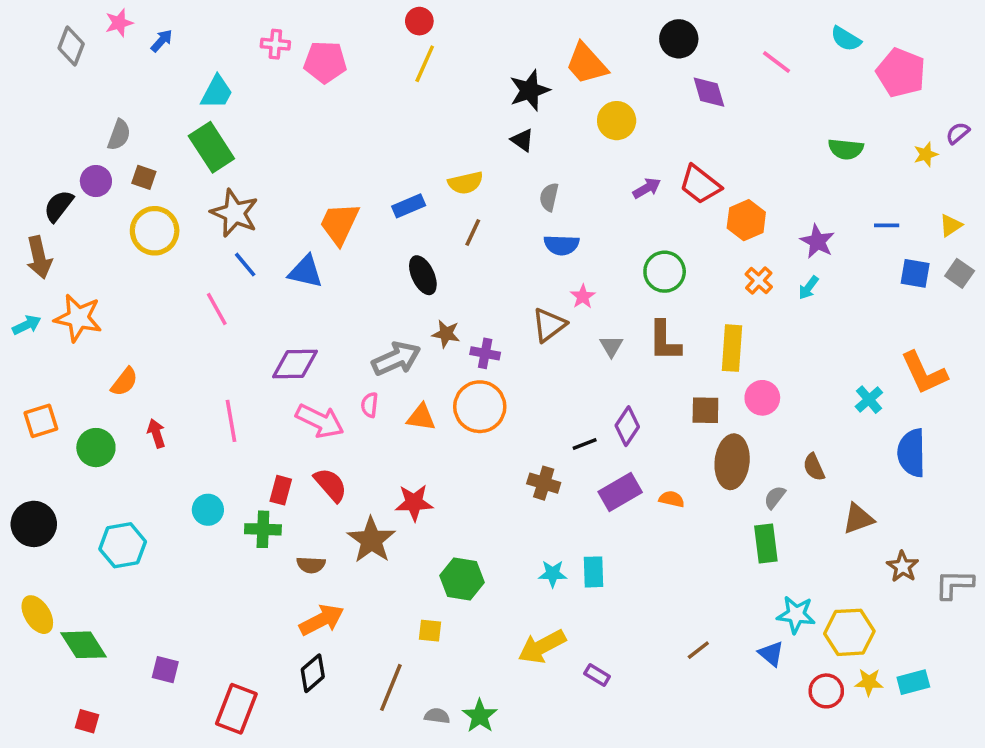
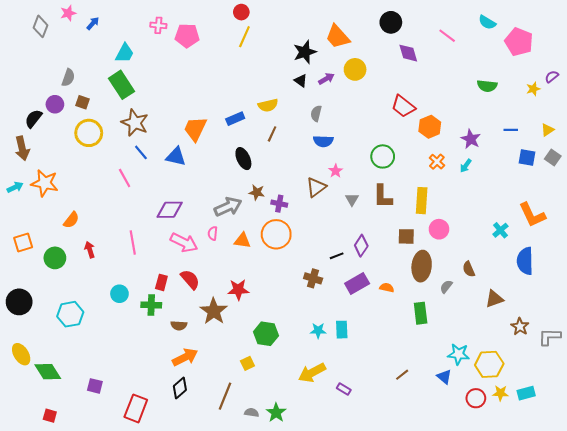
purple arrow: (647, 188) -> (326, 79), moved
green rectangle: (766, 543) -> (421, 313), moved
yellow square: (430, 631) -> (247, 363), turned -32

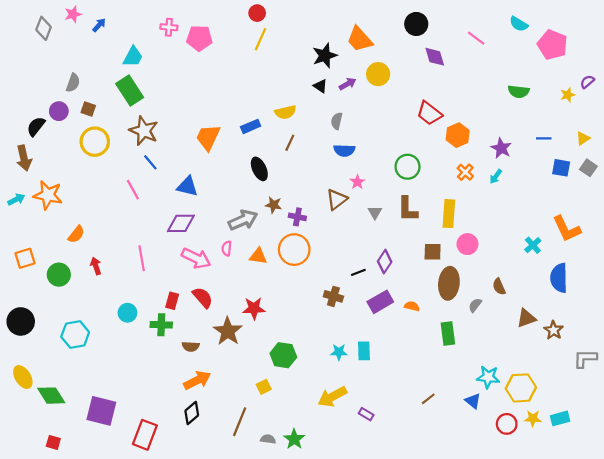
blue triangle: (176, 156) -> (187, 186), moved
brown star: (520, 327) -> (554, 330), moved
purple square: (95, 386) -> (101, 411), size x1.8

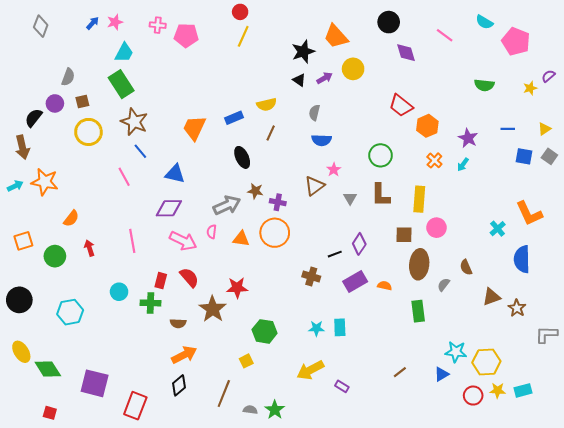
pink star: (73, 14) -> (115, 22), moved
brown square: (88, 109) -> (82, 101), turned -32
blue triangle: (473, 401) -> (442, 374), turned 49

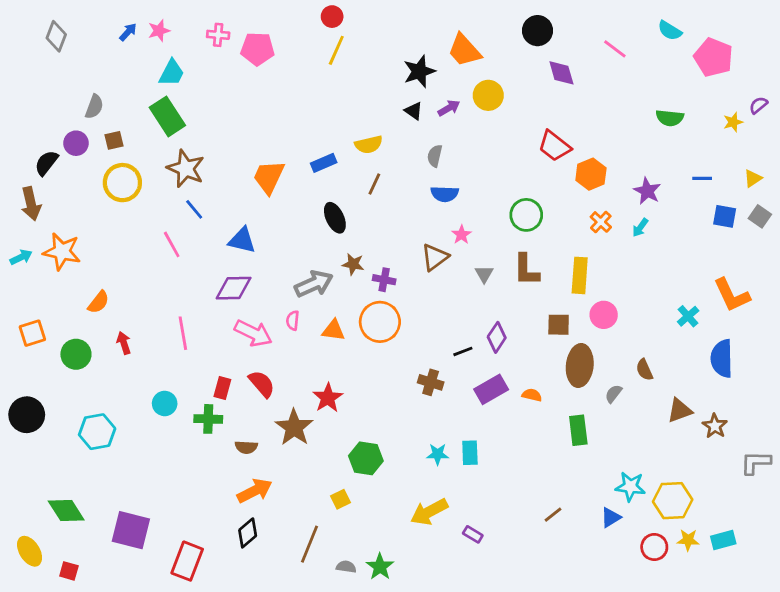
red star: (237, 288) -> (328, 398), turned -30
yellow ellipse: (21, 352) -> (30, 551), moved

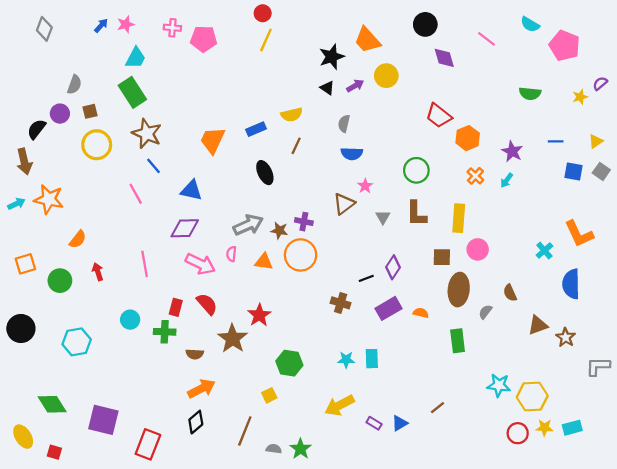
brown star: (353, 264) -> (279, 230), moved
blue triangle: (611, 517) -> (400, 423), moved

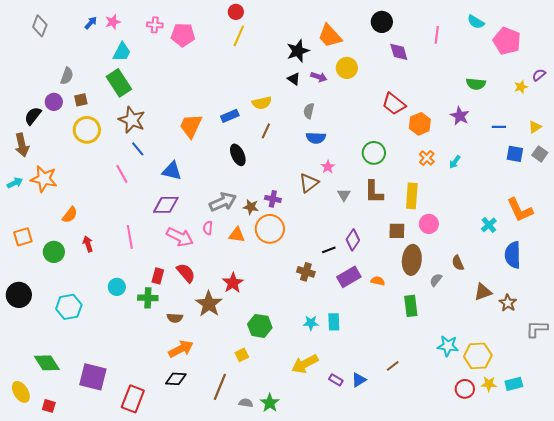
pink line: (487, 39) -> (437, 35), turned 60
purple arrow: (355, 86) -> (319, 77), turned 49
purple star: (512, 151) -> (460, 116), moved
black diamond: (196, 422) -> (176, 379), turned 45

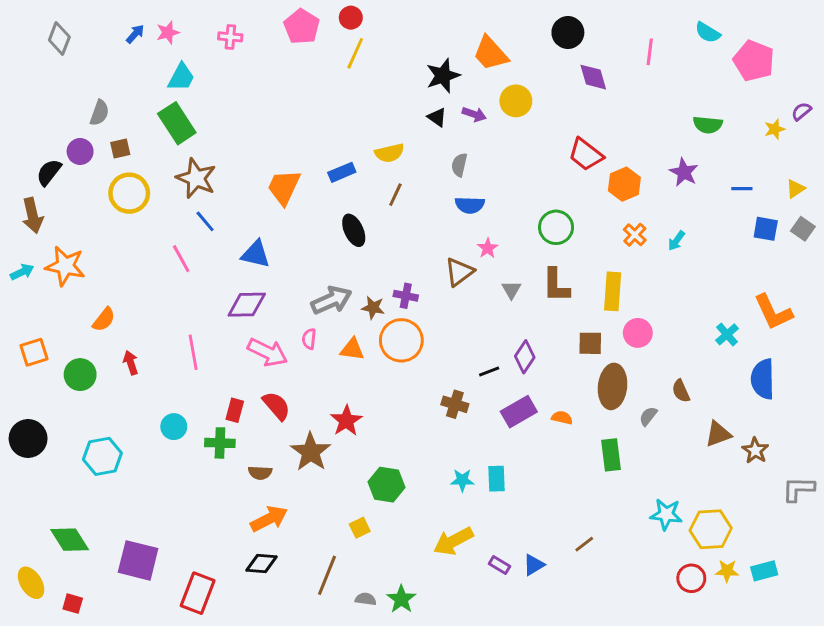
pink pentagon: (183, 35) -> (302, 27), moved, turned 30

